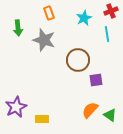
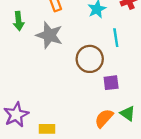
cyan line: (107, 34) -> (116, 38), moved
green triangle: (110, 115) -> (128, 114), moved

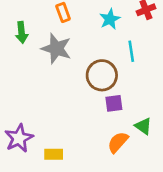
purple square: (111, 83) -> (114, 103), moved
green triangle: (128, 114) -> (143, 126), moved

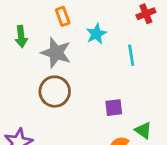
cyan star: (110, 19) -> (96, 34), moved
brown circle: (102, 75) -> (55, 92), moved

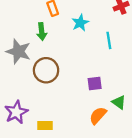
green arrow: (21, 37) -> (42, 32), moved
gray star: (56, 53) -> (18, 51), moved

